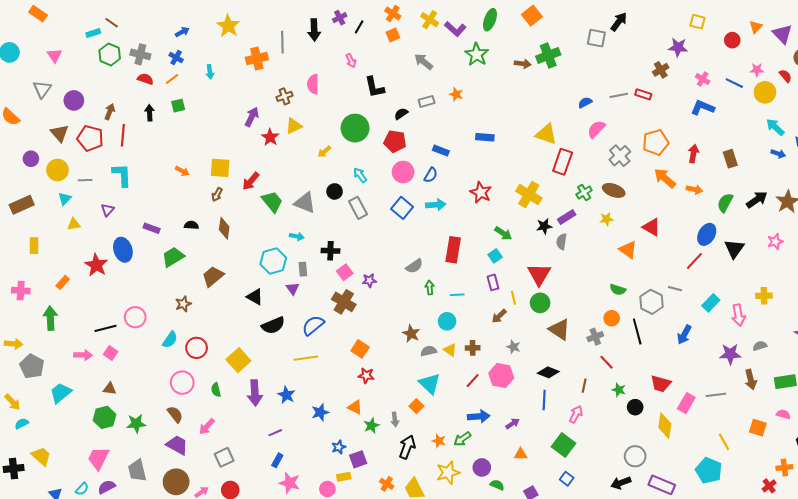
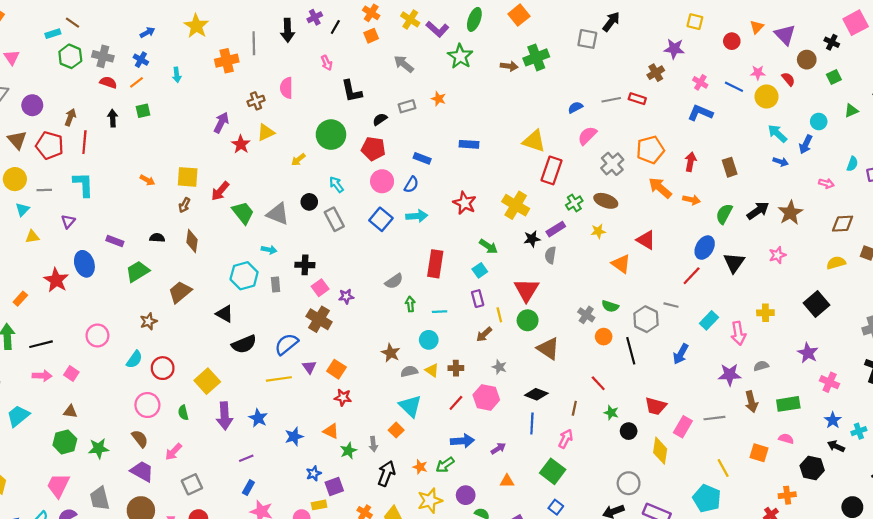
purple triangle: (293, 289) -> (309, 367), moved
black line: (106, 328) -> (41, 344), moved
gray cross: (595, 337) -> (586, 315), moved, turned -35

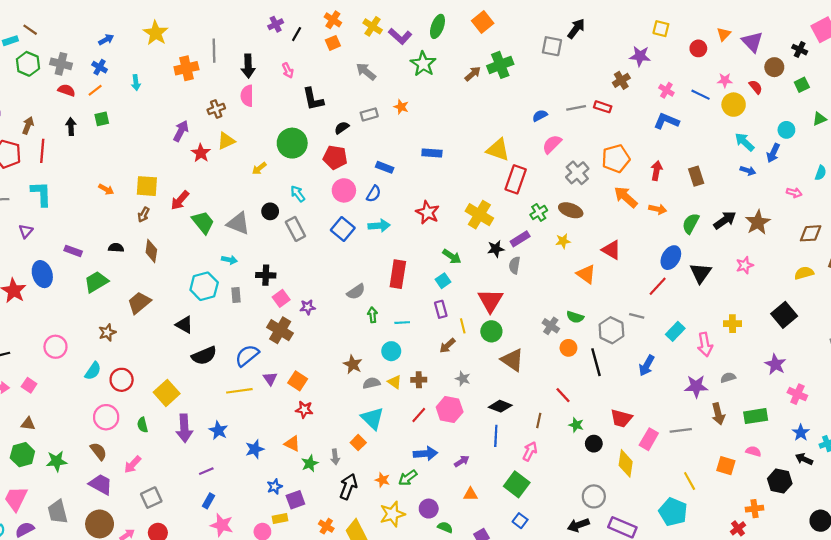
black arrow: (288, 30) -> (248, 66), moved
brown arrow: (509, 66) -> (473, 74), turned -49

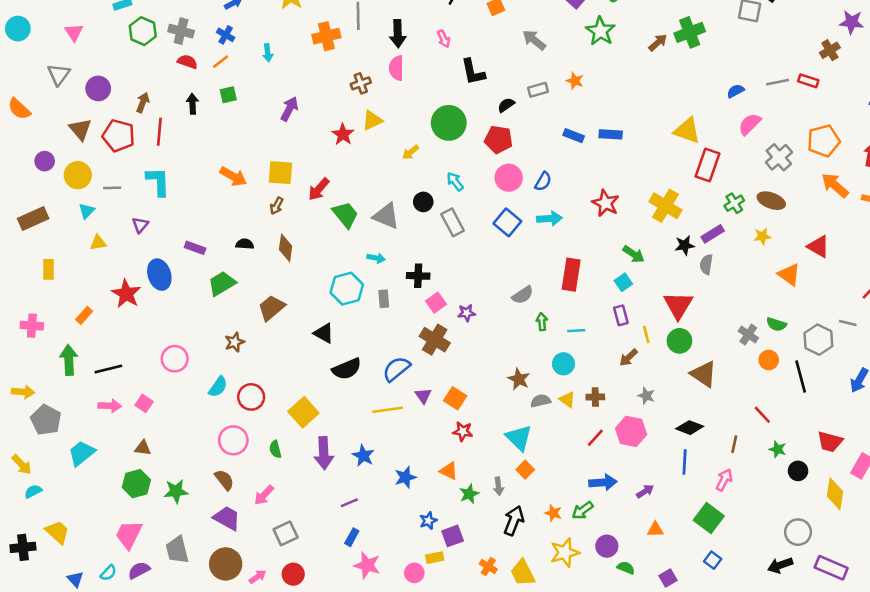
purple arrow: (181, 131) -> (289, 109), moved
blue rectangle: (385, 167) -> (574, 136), moved
orange arrow: (106, 189) -> (233, 176), size x1.5
cyan triangle: (373, 418) -> (519, 438), moved

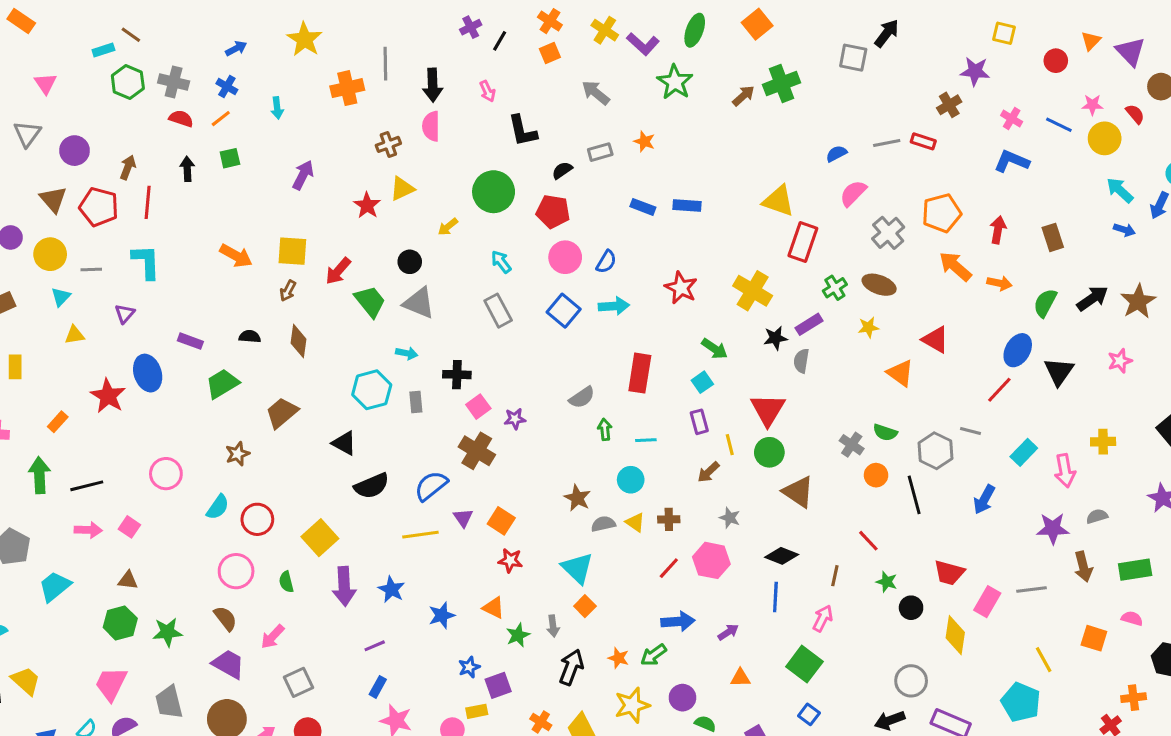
black circle: (423, 202) -> (410, 262), moved

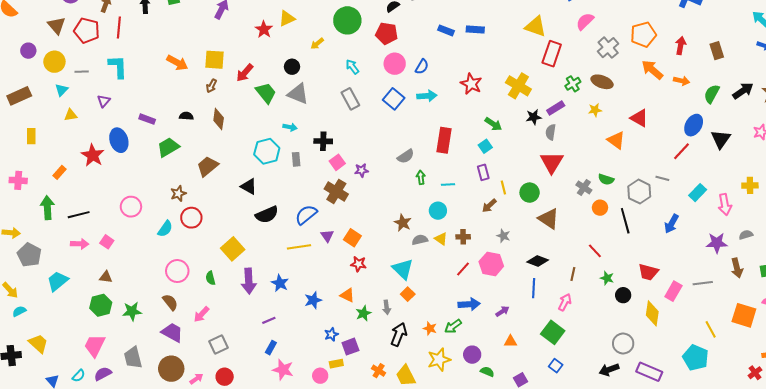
red triangle: (768, 410) -> (552, 162), moved
red circle: (257, 519) -> (191, 218), moved
orange square: (1094, 638) -> (744, 315), size x1.4

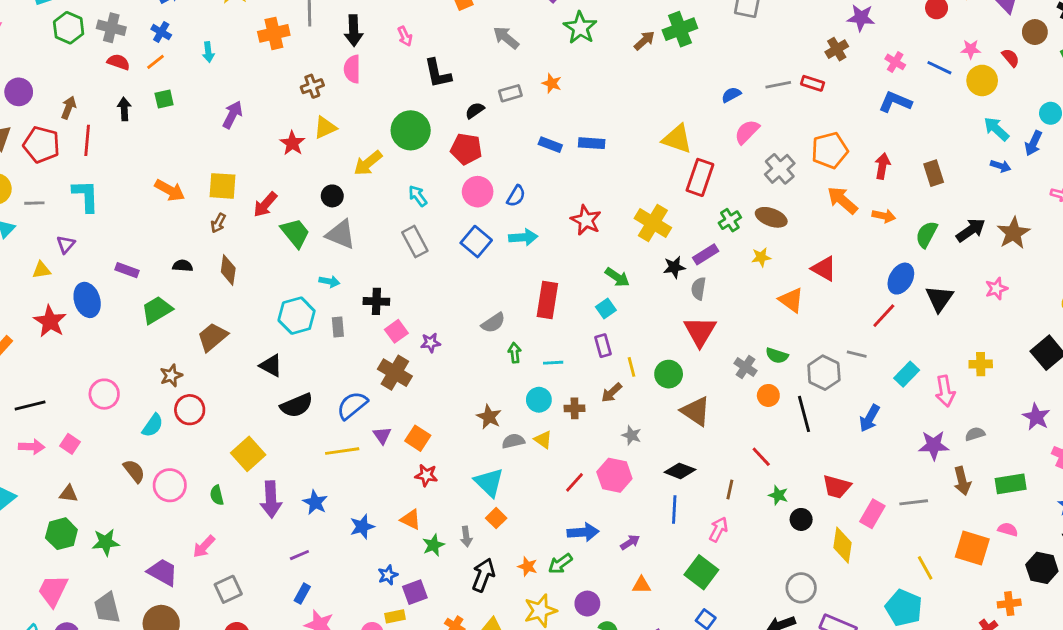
yellow arrow: (317, 44) -> (368, 163), size x1.5
yellow triangle: (71, 115) -> (41, 270), moved
brown cross: (463, 237) -> (575, 408), moved
brown semicircle: (170, 302) -> (134, 471), moved

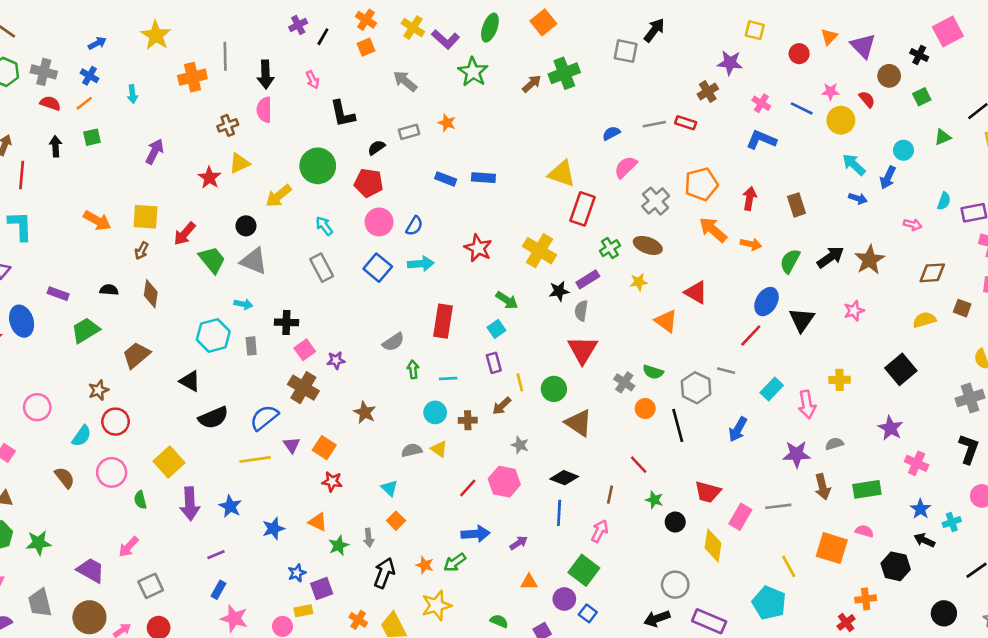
brown star: (489, 417) -> (365, 412), moved
cyan triangle: (489, 482) -> (389, 488), size x0.6
pink circle: (170, 485) -> (112, 472), moved
purple circle: (587, 604) -> (564, 599), moved

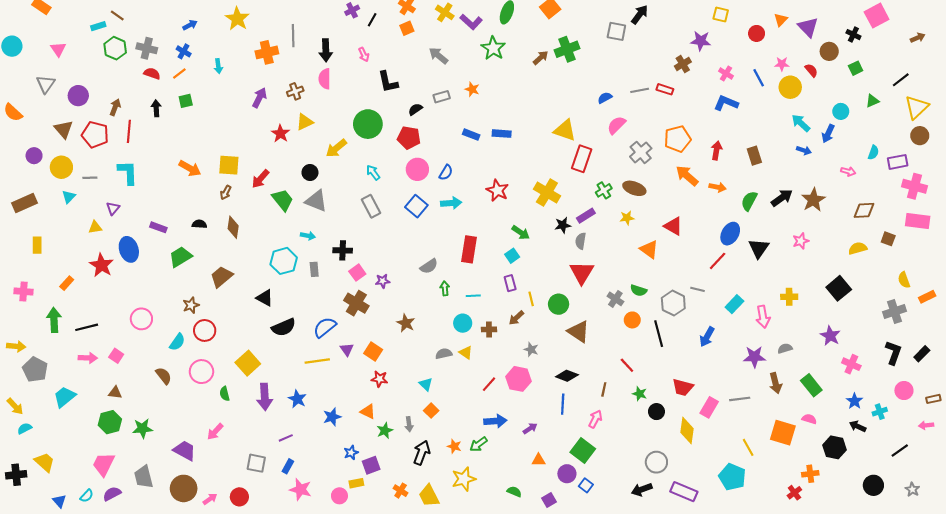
blue line: (802, 108) -> (759, 78), turned 36
purple arrow: (155, 152) -> (259, 98), moved
green rectangle: (867, 489) -> (811, 385), turned 60
gray square: (151, 586) -> (256, 463), moved, turned 36

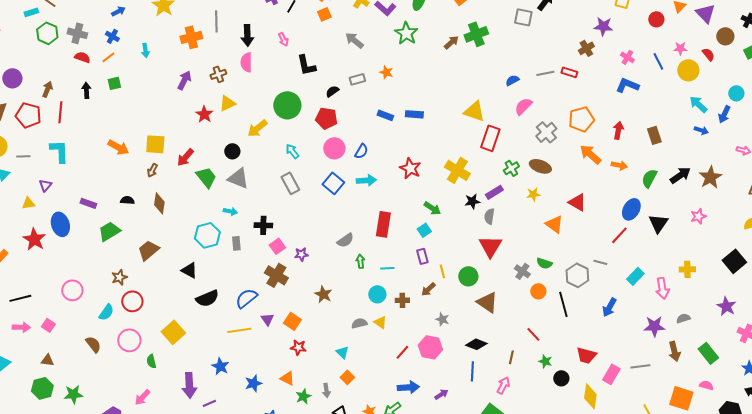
purple arrow: (265, 397) -> (189, 385), moved

